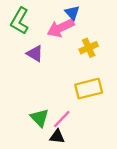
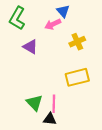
pink arrow: (61, 28) -> (53, 24), size x0.7
pink line: (62, 119) -> (54, 104), turned -42

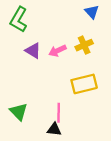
blue triangle: (63, 11) -> (92, 12), moved
pink arrow: (53, 24) -> (57, 51), moved
green triangle: (34, 103) -> (19, 112), moved

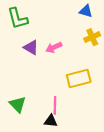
blue triangle: (92, 12) -> (86, 11), turned -32
green L-shape: (19, 20) -> (18, 18), turned -45
yellow cross: (84, 45) -> (92, 37), moved

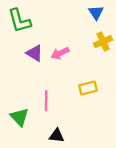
blue triangle: (86, 11) -> (96, 13), turned 40
yellow rectangle: (79, 78) -> (88, 88), size x0.7
pink line: (55, 105) -> (46, 101), moved

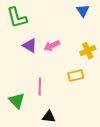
yellow cross: (103, 42) -> (88, 51), moved

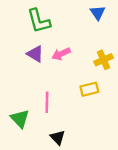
green L-shape: (17, 18) -> (39, 21), moved
black triangle: (49, 117) -> (58, 138), turned 40

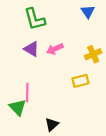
pink line: (47, 102) -> (27, 93), moved
black triangle: (58, 138) -> (52, 124), turned 32

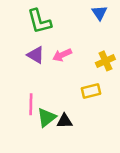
green triangle: (18, 107) -> (47, 117), moved, turned 36
black triangle: (52, 124) -> (65, 121), moved, turned 40

